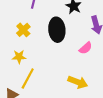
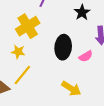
yellow cross: (23, 30) -> (28, 26), size x1.6
black ellipse: (57, 30) -> (63, 47), moved

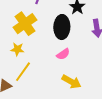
black ellipse: (63, 47) -> (62, 27), moved
pink semicircle: (86, 56) -> (63, 54), moved

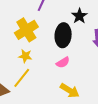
yellow star: (17, 49) -> (25, 56), moved

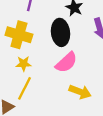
yellow cross: (26, 30) -> (19, 35), turned -30
pink semicircle: (63, 62) -> (66, 62), size x1.5

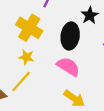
pink semicircle: (66, 62) -> (68, 67), turned -120

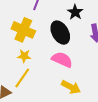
black ellipse: (70, 36) -> (60, 33), turned -30

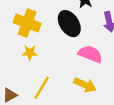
pink semicircle: (62, 60) -> (90, 54), moved
yellow line: (22, 78) -> (42, 88), moved

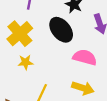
yellow cross: (27, 23) -> (20, 34), turned 35

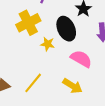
yellow star: (26, 62) -> (47, 44), moved

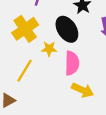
pink semicircle: (81, 59) -> (72, 63), moved, turned 70
yellow line: (33, 83) -> (25, 71), moved

